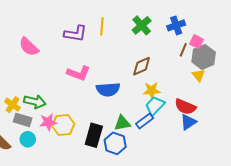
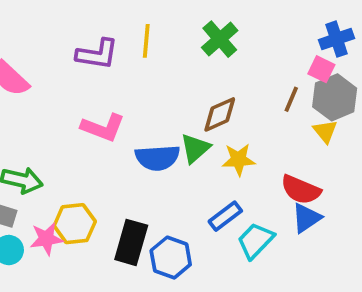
blue cross: (176, 25) -> (336, 39), moved
brown line: (183, 50) -> (291, 99), moved
cyan trapezoid: (155, 106) -> (255, 241), moved
pink star: (48, 122) -> (46, 239), moved
green triangle: (122, 123) -> (195, 148), moved, turned -30

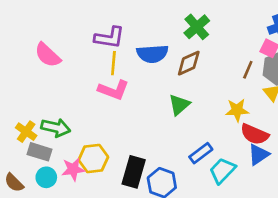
yellow line: (146, 41) -> (113, 63), moved
brown diamond: (220, 114) -> (189, 63), moved
blue semicircle: (158, 158) -> (152, 54), moved
yellow star: (239, 160) -> (237, 110), moved

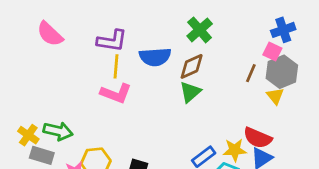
pink semicircle: (48, 55) -> (50, 34), moved
green triangle: (179, 105) -> (190, 92), moved
yellow star: (237, 110) -> (235, 150), moved

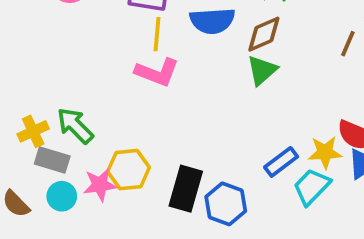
green arrow: (58, 131) -> (75, 126), turned -148
yellow cross: (28, 135) -> (33, 131), turned 30

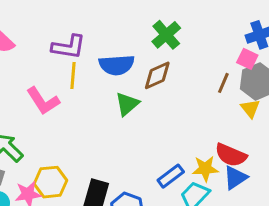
green triangle: (262, 70) -> (127, 104), moved
pink L-shape: (157, 72) -> (43, 101), moved, turned 36

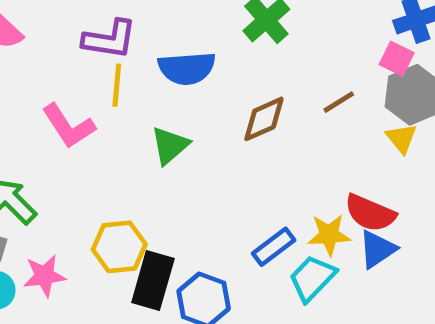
brown diamond: (157, 75) -> (264, 119), moved
brown line: (223, 83) -> (339, 102), moved, turned 35
green triangle: (127, 104) -> (170, 145), moved
yellow hexagon: (50, 182) -> (119, 247), moved

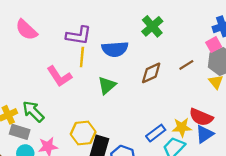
pink square: (397, 59) -> (214, 45), turned 35

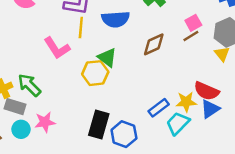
pink square: (214, 45) -> (193, 23), moved
green triangle: (107, 85) -> (107, 58), turned -42
yellow hexagon: (83, 133) -> (95, 73), moved

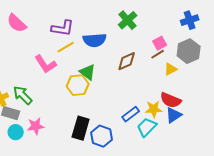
yellow line: (81, 28) -> (66, 47), turned 54
yellow triangle: (222, 54) -> (171, 69), moved, turned 40

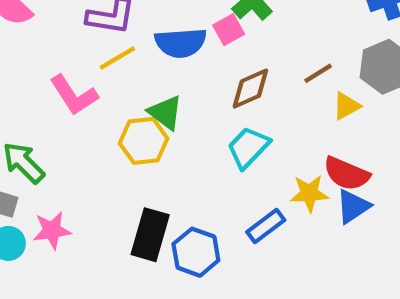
pink square: (160, 43) -> (229, 30), moved
blue rectangle: (131, 114) -> (266, 226), moved
cyan trapezoid: (147, 127) -> (248, 147), moved

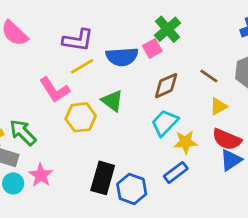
brown line: (318, 73) -> (209, 76), turned 66
yellow triangle: (346, 106) -> (218, 106), moved
yellow hexagon: (144, 141) -> (81, 117), moved
yellow star: (309, 193) -> (185, 142), moved
pink star: (52, 230) -> (41, 175), turned -30

